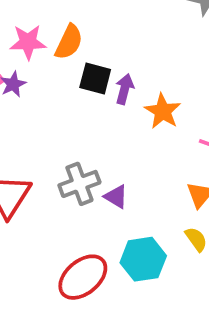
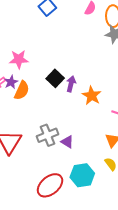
orange semicircle: (69, 42) -> (22, 90), moved
black square: (95, 78) -> (55, 78), turned 30

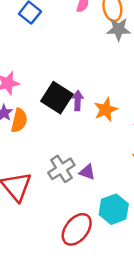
black square: (55, 78) -> (57, 98), size x1.4
orange star: (92, 96) -> (106, 110), turned 30

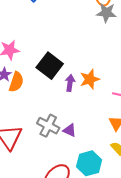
purple arrow: (78, 100) -> (70, 83), moved
gray cross: (61, 169) -> (48, 126), turned -35

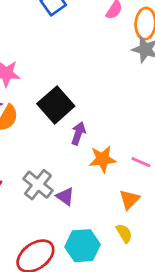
orange star: (90, 79) -> (103, 159), moved

